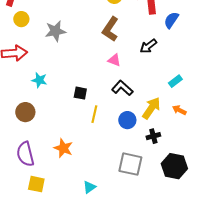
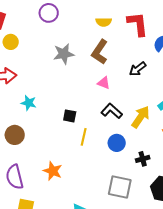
gray star: (55, 31) -> (64, 54), moved
yellow arrow: (151, 108) -> (141, 117), moved

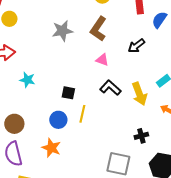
yellow arrow: (141, 117) -> (139, 94), turned 125
brown circle: (15, 135) -> (14, 124), moved
blue circle: (117, 143) -> (58, 120), moved

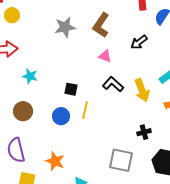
brown circle: (14, 124) -> (23, 111), moved
orange star: (51, 148) -> (55, 161), moved

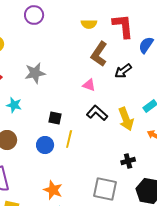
brown L-shape: (101, 25) -> (99, 54), moved
gray star: (65, 27) -> (35, 73), moved
orange star: (55, 161) -> (53, 190), moved

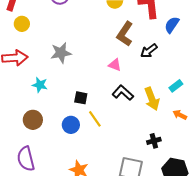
yellow line: (69, 139) -> (95, 119), turned -48

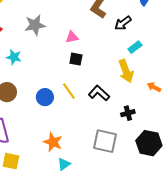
pink triangle: (115, 65) -> (72, 37), moved, turned -32
cyan rectangle: (176, 86) -> (135, 47), moved
black L-shape: (123, 93) -> (99, 93), moved
black square: (81, 98) -> (76, 59), moved

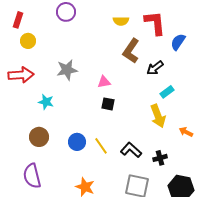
yellow line: (69, 91) -> (101, 146), moved
black L-shape: (99, 93) -> (131, 150), moved

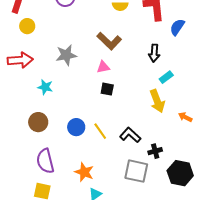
brown L-shape: (131, 51) -> (109, 41), moved, turned -80
black arrow: (155, 68) -> (154, 53), turned -48
black cross: (160, 158) -> (155, 151), moved
purple semicircle: (32, 176) -> (45, 161), moved

